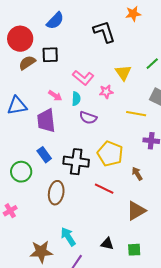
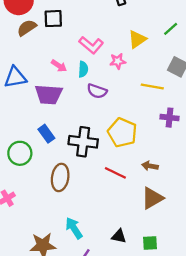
yellow triangle: (123, 73) -> (137, 39), turned 30
purple trapezoid: (46, 121) -> (49, 95), turned -80
brown arrow: (137, 174) -> (150, 166), moved, turned -48

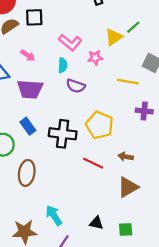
green line: (171, 29) -> (133, 27), moved
pink arrow: (59, 66) -> (28, 55), moved
brown ellipse: (60, 177) -> (27, 173), moved

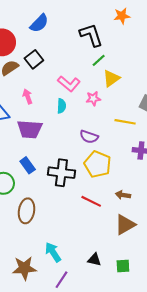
black square: (34, 17) -> (34, 59), turned -36
green line: (133, 27) -> (99, 60), moved
pink arrow: (28, 55) -> (28, 96), turned -144
purple semicircle: (76, 86) -> (89, 137), moved

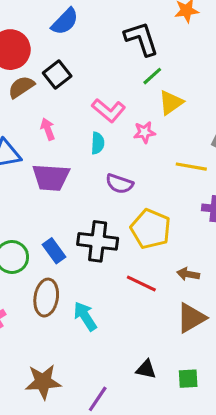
purple semicircle: (89, 137) -> (119, 184), moved
blue rectangle: (28, 165) -> (54, 251), moved
cyan arrow: (53, 252) -> (85, 316), moved

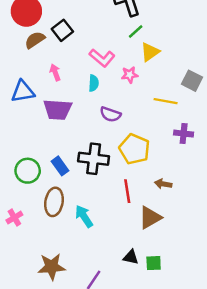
red line: (141, 283) -> (127, 191), turned 55
brown triangle: (191, 318) -> (150, 218), moved
green square: (188, 379) -> (154, 263), moved

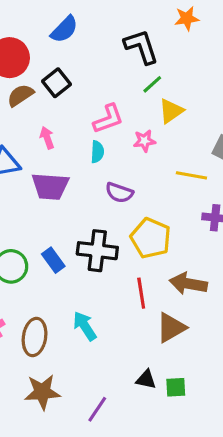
pink L-shape: (102, 58) -> (108, 119), turned -60
brown arrow: (163, 184) -> (188, 284), size x1.6
brown ellipse: (54, 202) -> (35, 337), moved

